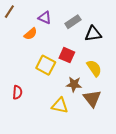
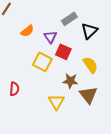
purple triangle: (45, 18) -> (50, 37), moved, turned 32
black triangle: (93, 34) -> (89, 31), turned -36
yellow triangle: (60, 106) -> (56, 102), turned 48

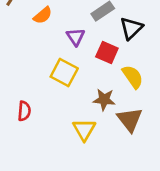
orange semicircle: (27, 31) -> (43, 15), moved
red square: (63, 52) -> (107, 53), moved

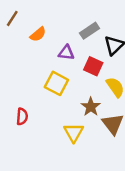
purple triangle: (76, 37) -> (66, 53), turned -49
brown star: (104, 100) -> (91, 107), turned 30

